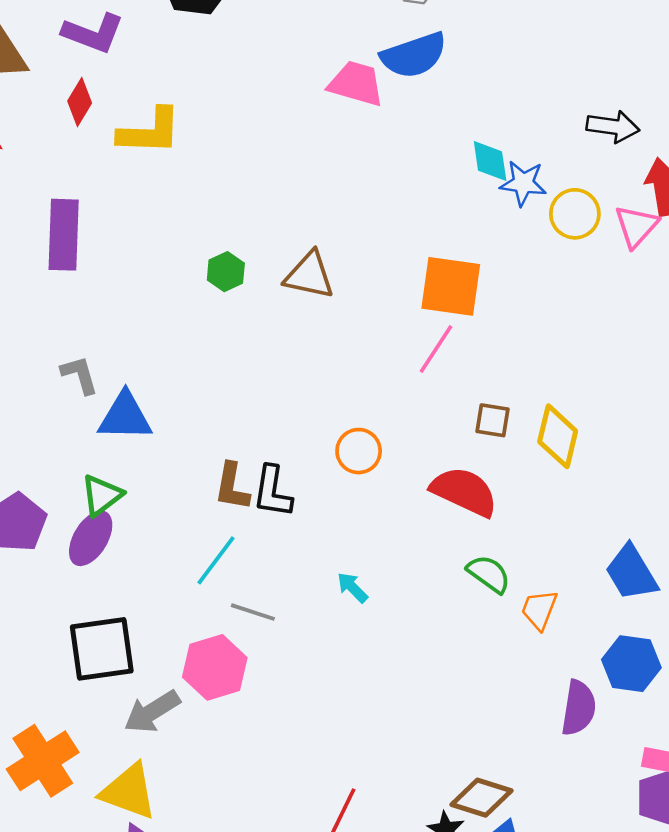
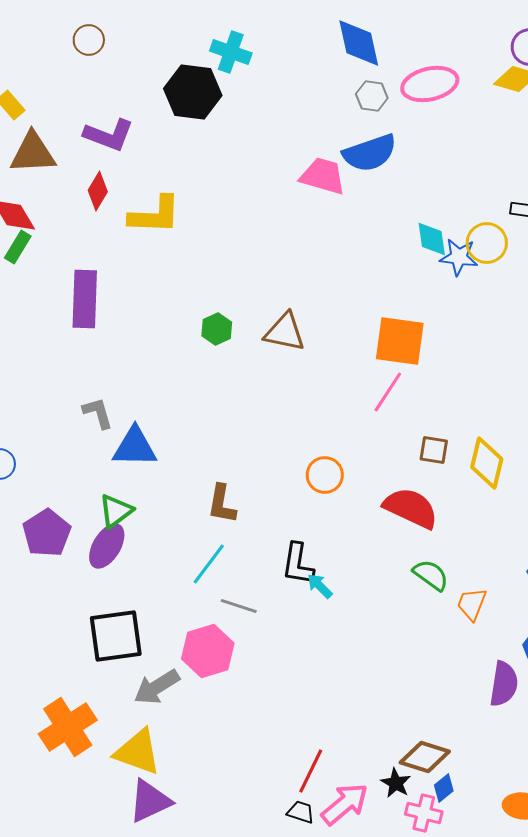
yellow circle: (575, 214) -> (487, 243), moved
black L-shape: (273, 492) -> (298, 564), moved

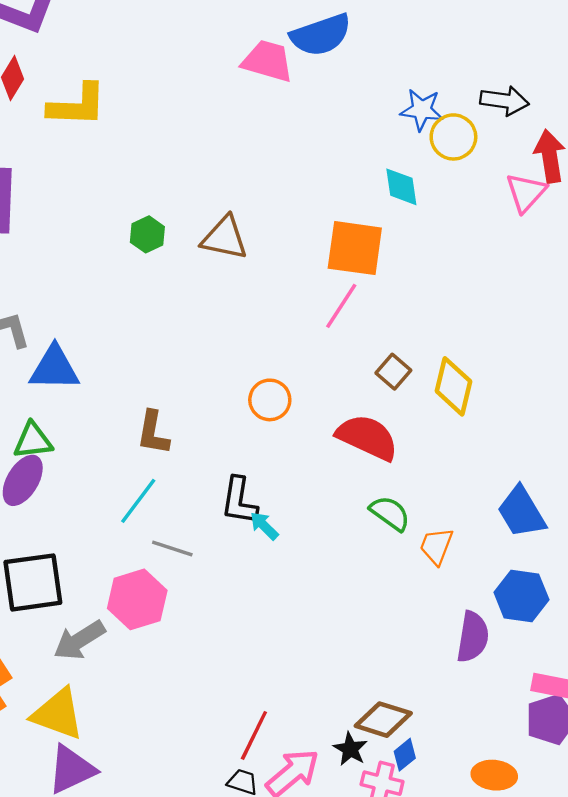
cyan diamond: (432, 239) -> (401, 187), moved
blue star: (459, 257) -> (422, 110), moved
brown square: (434, 450) -> (393, 372), turned 32
green triangle: (116, 511) -> (33, 441), turned 30

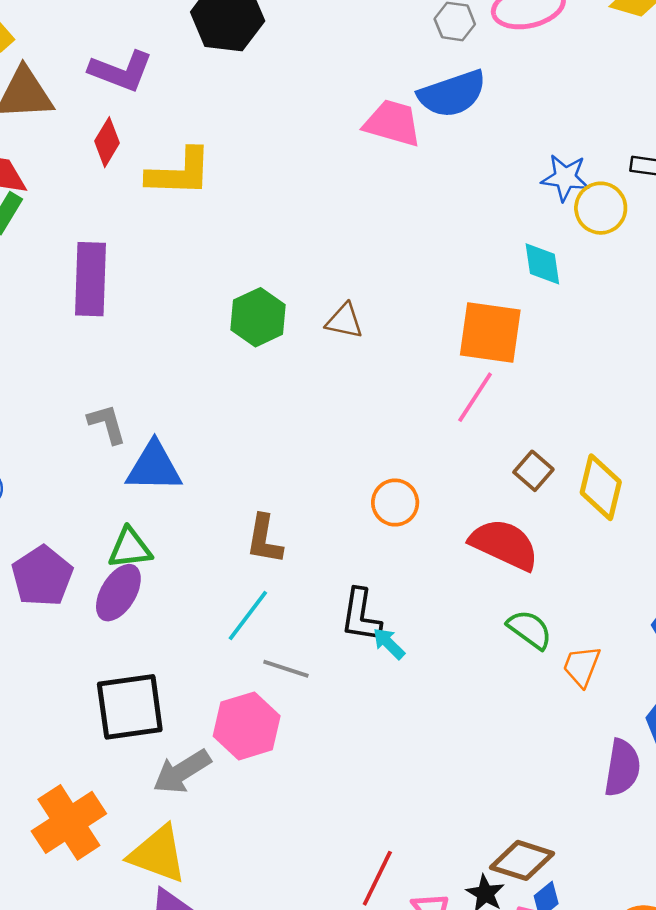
green hexagon: (147, 234) -> (258, 317), size x1.4
brown triangle: (224, 238) -> (344, 321), size x0.7

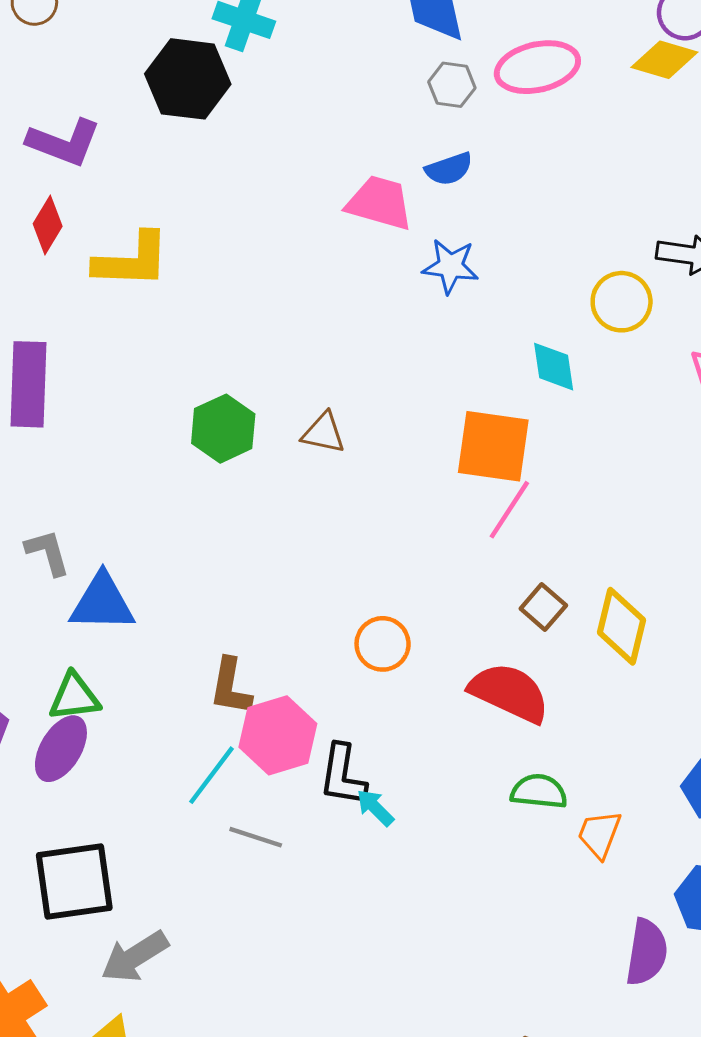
blue semicircle: (452, 94) -> (449, 169), size x0.6
blue star: (565, 178) -> (450, 266), moved
pink line: (475, 397) -> (509, 510), moved
green semicircle: (530, 629) -> (539, 791), turned -30
pink hexagon: (247, 726) -> (278, 735), moved

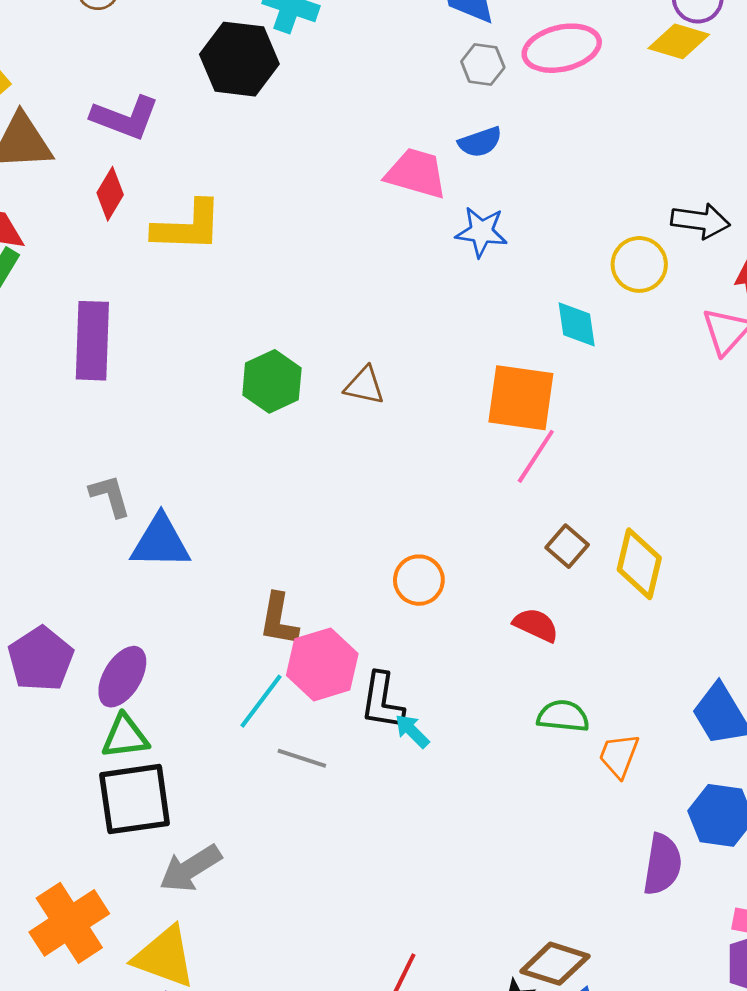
red semicircle: (509, 693) -> (536, 625), size x0.6
green triangle: (74, 697) -> (125, 737), moved

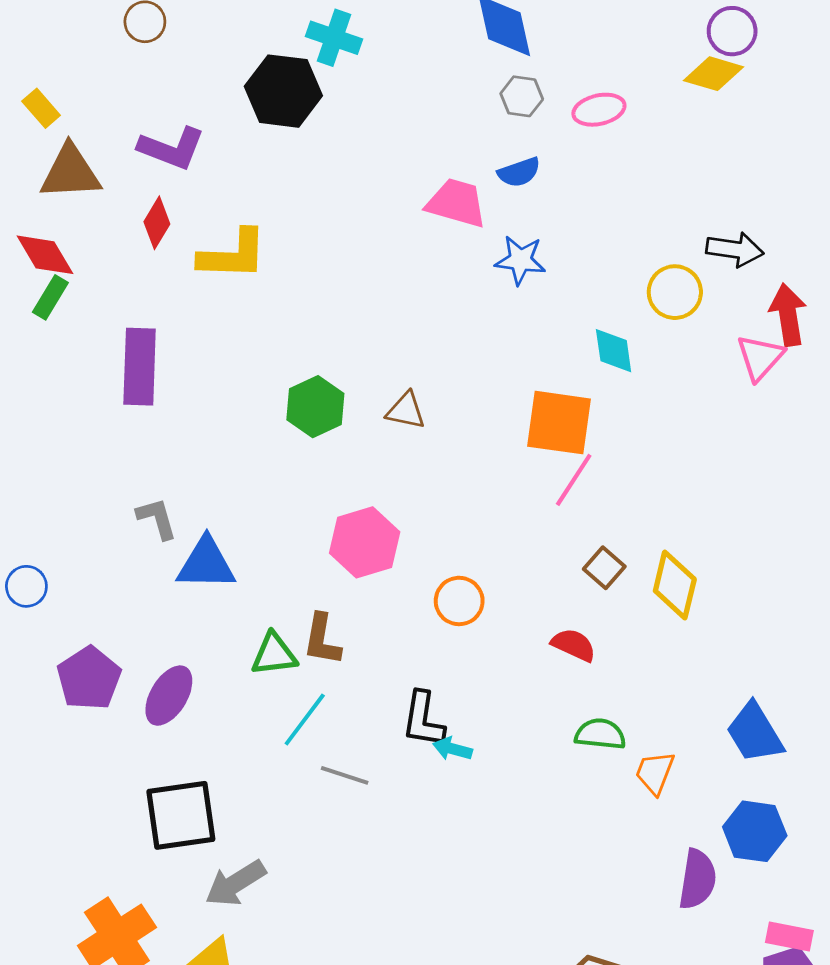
pink ellipse: (562, 48) -> (599, 110), moved, size x0.7
pink hexagon: (322, 664) -> (365, 542), moved
cyan arrow: (412, 731) -> (452, 749), turned -30
green triangle: (125, 737) -> (274, 654), moved

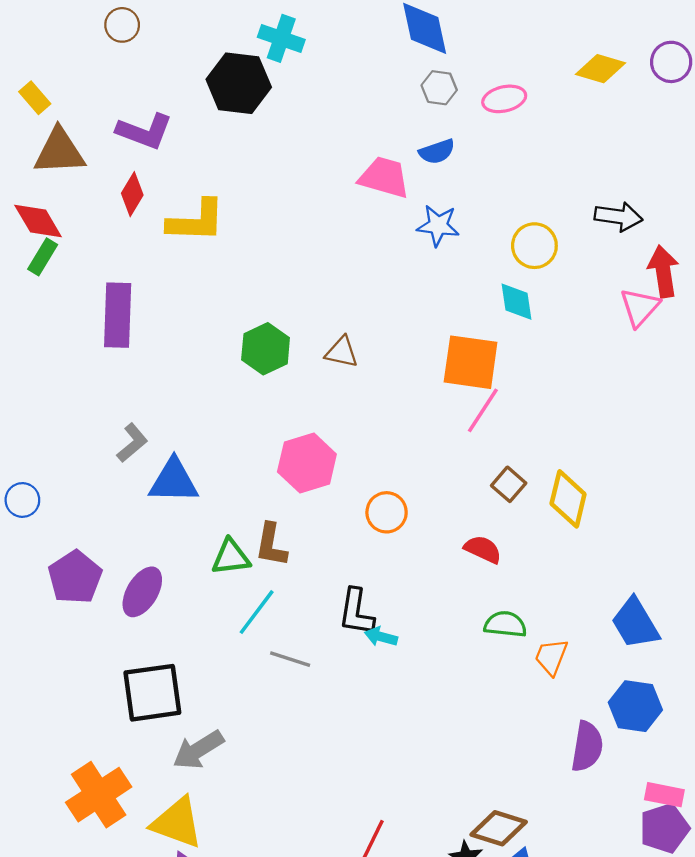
purple circle: (732, 31) -> (671, 62), moved
yellow circle: (675, 292) -> (534, 246), moved
gray L-shape: (157, 518) -> (132, 443), turned 66

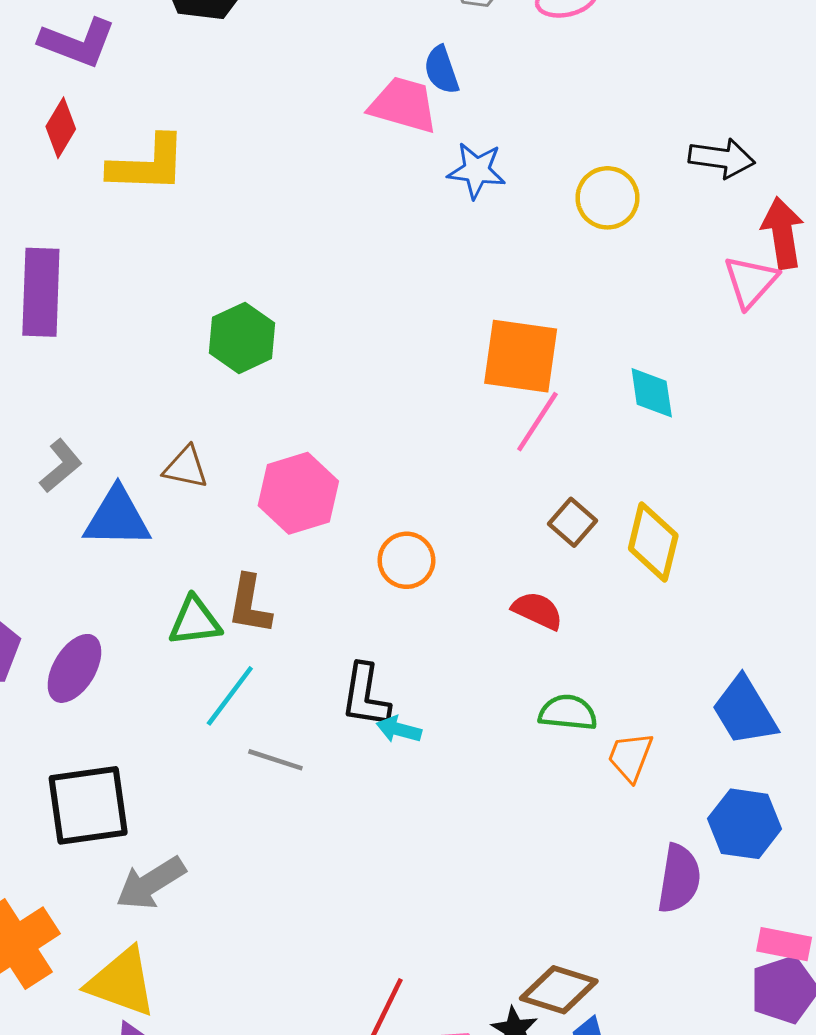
blue semicircle: (437, 152) -> (441, 70), moved, turned 90
cyan diamond: (517, 302) -> (652, 393), moved
brown triangle: (342, 352) -> (186, 467), moved

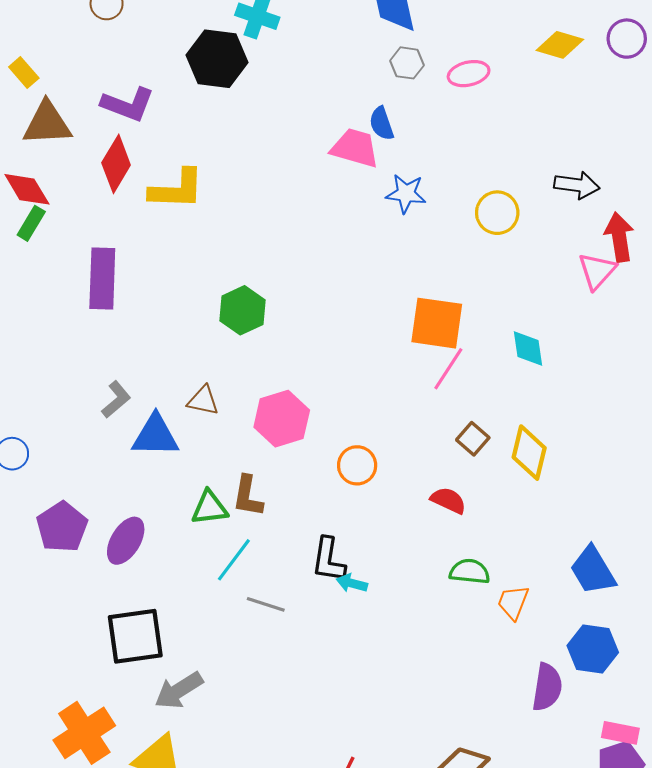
red diamond: (61, 128) -> (116, 164), size x1.4

